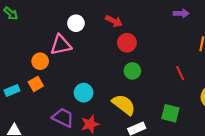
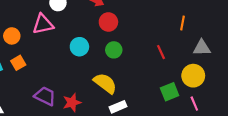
orange circle: (40, 61) -> (12, 36), moved
cyan circle: (84, 93) -> (79, 47), moved
green square: (170, 113) -> (170, 92), moved, turned -36

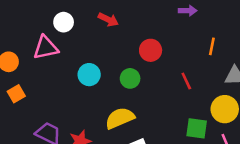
red circle: (108, 22) -> (151, 50), moved
yellow semicircle: (105, 83) -> (120, 118), turned -60
green square: (170, 92) -> (197, 128), turned 30

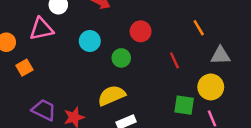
orange line: (212, 46) -> (199, 28), turned -42
cyan circle: (89, 75) -> (90, 41), moved
orange square: (16, 94) -> (24, 68), moved

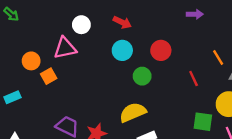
orange line: (199, 28) -> (218, 57), moved
cyan circle: (90, 41) -> (122, 50), moved
orange square: (24, 68) -> (49, 76), moved

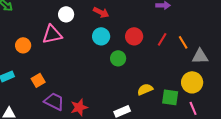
orange square: (49, 76) -> (38, 80), moved
red line: (194, 78) -> (162, 39), moved, turned 56
yellow semicircle: (133, 112) -> (145, 89), moved, size x0.7

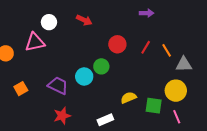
cyan circle: (101, 36) -> (84, 76), moved
purple trapezoid: (54, 101) -> (58, 86), moved

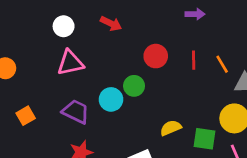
pink triangle: (35, 42) -> (70, 63), moved
red line: (146, 47) -> (194, 60), turned -32

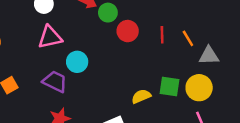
green circle: (134, 86) -> (108, 13), moved
cyan circle: (111, 99) -> (77, 62), moved
green square: (205, 139) -> (169, 86), moved

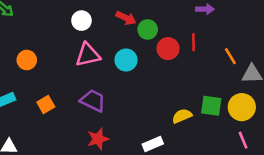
red line: (162, 35) -> (193, 42), moved
cyan circle: (77, 62) -> (126, 60), moved

